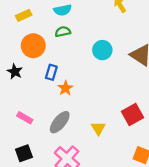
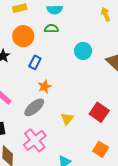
orange star: (65, 88) -> (45, 86), moved
red square: (132, 115) -> (99, 112), turned -36

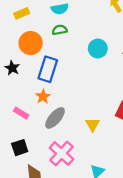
blue rectangle: (35, 62) -> (48, 69), size x1.6
orange star: (45, 86) -> (43, 97), moved

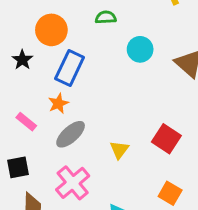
green semicircle: (60, 30) -> (106, 17), moved

